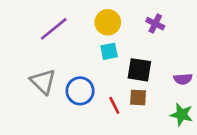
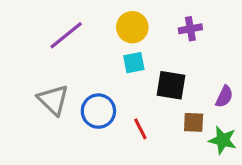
purple cross: (155, 24) -> (190, 29), turned -36
purple semicircle: (183, 79) -> (224, 97), turned -60
brown square: (138, 97) -> (194, 122), moved

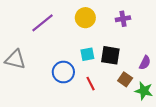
cyan square: (134, 63) -> (87, 54), moved
gray triangle: (53, 100) -> (15, 59), moved, turned -30
brown square: (194, 122) -> (125, 79), turned 32

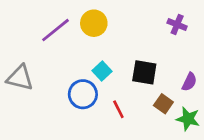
yellow circle: (85, 18) -> (94, 23), moved
purple cross: (123, 19) -> (177, 25), moved, turned 32
cyan square: (87, 54) -> (102, 71), moved, turned -32

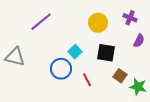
yellow circle: (94, 23) -> (98, 23), moved
purple semicircle: (189, 82) -> (139, 41), moved

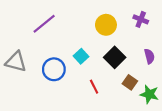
purple semicircle: (139, 41) -> (149, 56), moved, turned -40
black square: (106, 53) -> (115, 57), turned 36
blue circle: (61, 69) -> (54, 69), moved

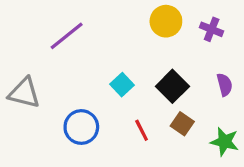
yellow circle: (106, 25) -> (166, 21), moved
blue circle: (54, 69) -> (81, 127), moved
brown square: (130, 82) -> (182, 124), moved

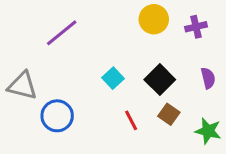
purple cross: (212, 29) -> (196, 27), turned -35
blue circle: (81, 127) -> (57, 116), moved

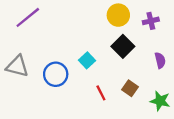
purple line: (62, 33) -> (28, 17), moved
black square: (160, 80) -> (123, 46), moved
blue circle: (57, 116) -> (56, 74), moved

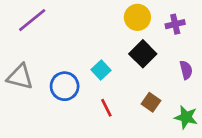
red line: (101, 93) -> (106, 108), moved

